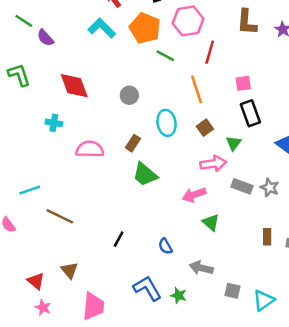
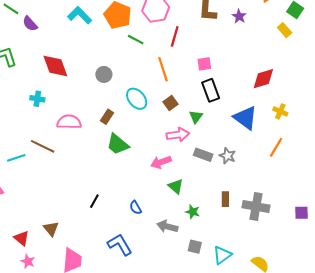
cyan ellipse: (166, 123) -> (137, 99), turned -30
brown line: (60, 216) -> (43, 146), moved
green star: (178, 295) -> (193, 212), moved

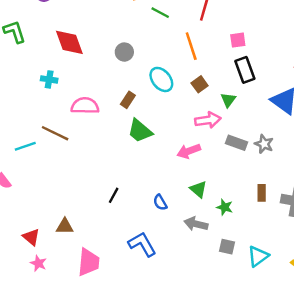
green triangle: (176, 186) -> (198, 189), moved
brown triangle: (51, 229) -> (65, 226), turned -49

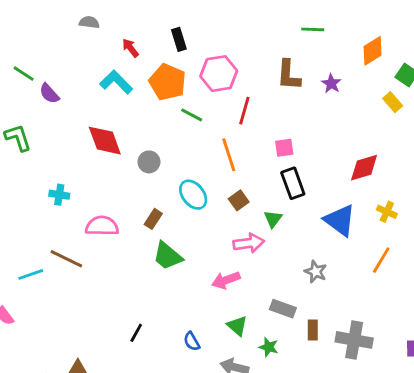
red diamond: (69, 42) -> (105, 141), moved
gray rectangle: (237, 143) -> (283, 309), moved

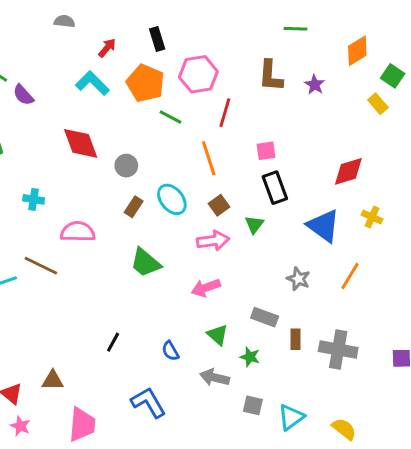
red arrow: (130, 48) -> (107, 48), turned 78
brown rectangle: (153, 219) -> (134, 207), moved
pink arrow: (249, 243) -> (213, 241), moved
orange line: (381, 260) -> (350, 276), moved

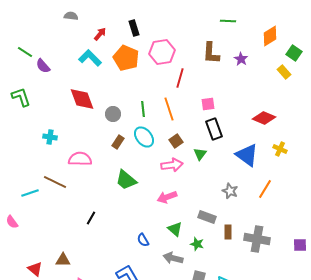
green line: (170, 117) -> (143, 109), moved, turned 56
red diamond: (348, 171) -> (264, 118), turned 40
black line: (113, 342) -> (91, 218), moved

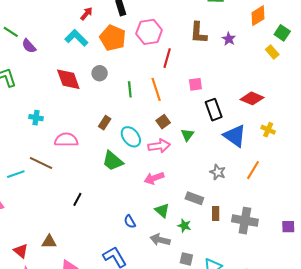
gray circle: (113, 114) -> (100, 73), moved
black rectangle: (214, 129) -> (214, 110), moved
cyan ellipse: (144, 137) -> (131, 137), moved

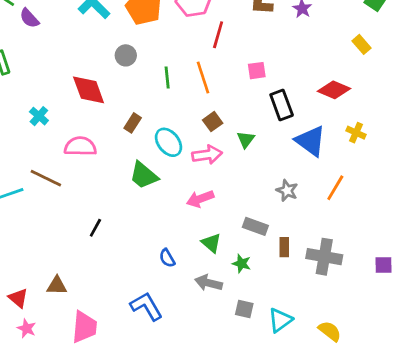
yellow rectangle: (272, 52) -> (361, 44), moved
red diamond: (68, 79) -> (89, 90), moved
cyan cross: (36, 118) -> (39, 116), turned 32

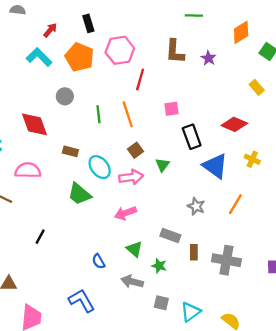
brown rectangle: (133, 123) -> (70, 151), turned 72

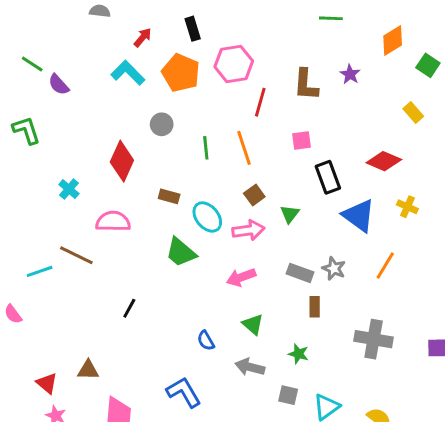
brown L-shape: (175, 51) -> (306, 85), moved
red diamond: (35, 124) -> (122, 161), turned 44
gray rectangle: (170, 236) -> (300, 273), moved
brown rectangle: (194, 252) -> (315, 307), moved
green star: (159, 266) -> (298, 354), moved

